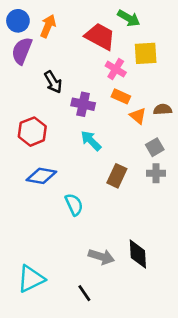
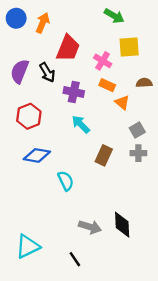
red trapezoid: (100, 36) -> (68, 48), moved, turned 84
purple semicircle: (22, 51) -> (20, 71), moved
brown semicircle: (163, 109) -> (144, 83), moved

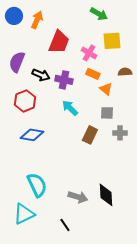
black arrow: (47, 72) -> (41, 75), moved, turned -36
gray square: (137, 130) -> (107, 113), moved, turned 32
cyan semicircle: (66, 181) -> (37, 185), moved, size x1.4

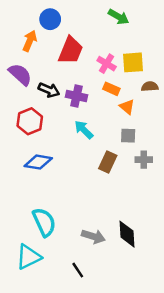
blue circle: (14, 16) -> (50, 19), moved
orange arrow: (37, 20) -> (30, 41), moved
yellow square: (112, 41) -> (133, 62), moved
purple semicircle: (17, 62) -> (20, 74), turned 110

